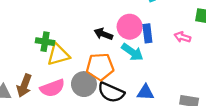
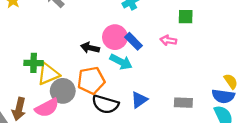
blue rectangle: (147, 33) -> (133, 41), turned -30
gray circle: (84, 84) -> (63, 91), moved
blue triangle: (145, 92) -> (139, 100), turned -30

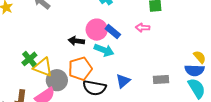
green cross: (34, 63) -> (29, 59), turned -35
yellow triangle: (48, 74) -> (43, 67), turned 50

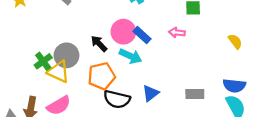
black arrow: (76, 41) -> (99, 43), turned 35
yellow semicircle: (200, 57) -> (235, 41), moved
gray circle: (57, 80) -> (66, 55), moved

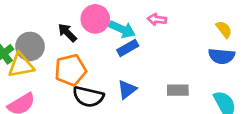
blue rectangle: (142, 35) -> (128, 48), moved, turned -72
cyan arrow: (131, 56) -> (122, 29), moved
yellow triangle: (58, 72) -> (21, 65), turned -35
blue semicircle: (234, 86) -> (222, 56), moved

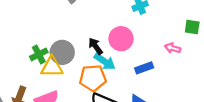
cyan arrow: (122, 29) -> (105, 62), moved

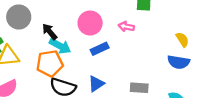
pink circle: (121, 39) -> (90, 23), moved
gray circle: (62, 52) -> (19, 17), moved

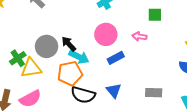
gray circle: (19, 17) -> (47, 46), moved
blue triangle: (96, 84) -> (114, 90), turned -35

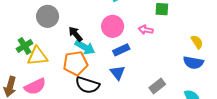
gray circle: (47, 46) -> (48, 16), moved
blue triangle: (114, 90) -> (118, 73), moved
gray rectangle: (154, 93) -> (157, 86), turned -42

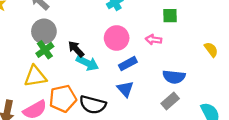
green cross: (25, 46) -> (45, 50), moved
orange pentagon: (75, 63) -> (63, 99), moved
blue semicircle: (193, 63) -> (174, 77), moved

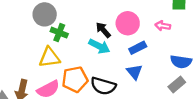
gray circle: (44, 31) -> (45, 14), moved
black arrow: (76, 49) -> (103, 30), moved
green cross: (45, 50) -> (59, 33), turned -35

